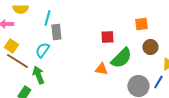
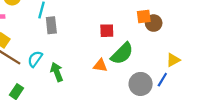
brown circle: (150, 47) -> (154, 23), moved
cyan semicircle: (42, 50) -> (35, 59), moved
green arrow: (38, 75) -> (57, 72), moved

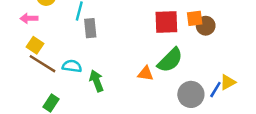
red square: (107, 31) -> (166, 22), moved, size x1.5
cyan semicircle: (35, 59) -> (72, 66), turned 63
yellow triangle: (173, 60) -> (228, 82), moved

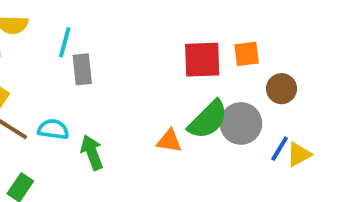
brown circle: (206, 26) -> (282, 89), moved
blue line: (215, 90) -> (280, 149), moved
gray circle: (191, 94) -> (241, 123), moved

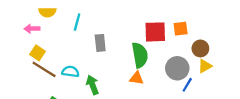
gray rectangle: (82, 69) -> (100, 43), moved
green semicircle: (208, 120) -> (140, 55), moved, turned -55
blue line: (280, 149) -> (187, 85), moved
yellow triangle: (299, 154) -> (205, 66), moved

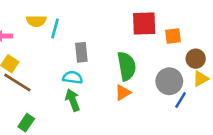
yellow semicircle: (47, 12) -> (36, 21), moved
red square: (155, 32) -> (144, 23), moved
cyan semicircle: (70, 72) -> (73, 77), moved
orange triangle: (137, 78) -> (123, 93), turned -40

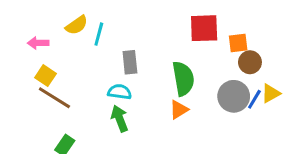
yellow semicircle: (36, 21) -> (77, 25), turned -36
brown circle: (196, 59) -> (250, 62), moved
blue line: (181, 100) -> (254, 99), moved

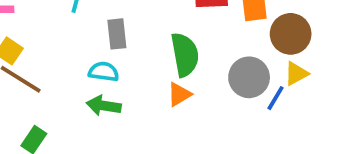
brown circle: (250, 62) -> (291, 34), moved, size x1.4
blue line: (254, 99) -> (275, 98), moved
green arrow: (120, 119) -> (104, 106), turned -60

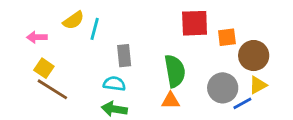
orange triangle: (179, 94) -> (171, 101), turned 30
blue line: (275, 98) -> (242, 103), turned 30

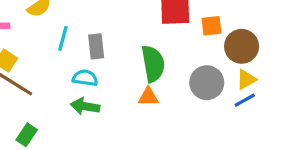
cyan line: (95, 29) -> (63, 38), moved
blue line: (242, 103) -> (245, 100), moved

